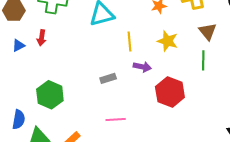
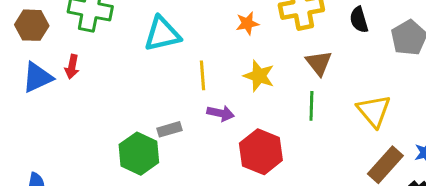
blue triangle: (18, 45) -> (37, 77), size x1.6
green hexagon: (50, 95) -> (139, 154), moved

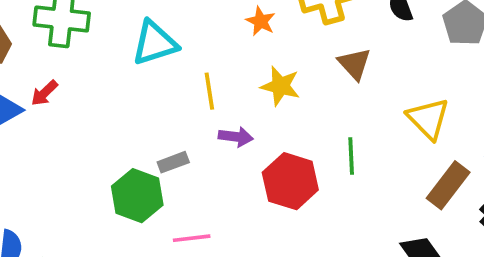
orange star: (247, 23) -> (261, 21), turned -30
red arrow: (72, 67) -> (44, 93), turned 40
green line: (311, 106) -> (351, 156), moved

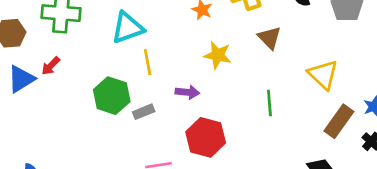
yellow line: (209, 91) -> (148, 62), moved
red hexagon: (290, 181) -> (206, 137), moved
green hexagon: (137, 196) -> (112, 96), moved

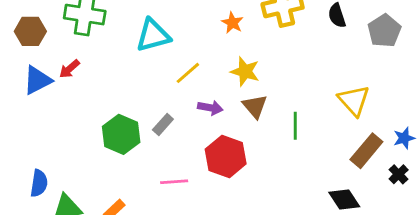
brown triangle: (270, 38) -> (255, 106), moved
yellow line: (148, 62) -> (188, 73), moved, turned 55
green hexagon: (112, 96) -> (121, 134), moved
gray rectangle: (144, 112) -> (163, 125), turned -30

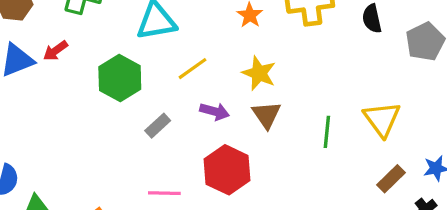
green line: (295, 126) -> (327, 132), moved
green hexagon: (121, 134) -> (120, 78), moved
brown rectangle: (366, 151) -> (391, 179), size x0.7

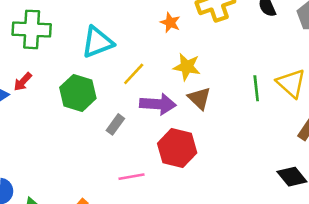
purple arrow: (215, 111) -> (158, 104), size x1.5
green line: (327, 132) -> (256, 88), moved

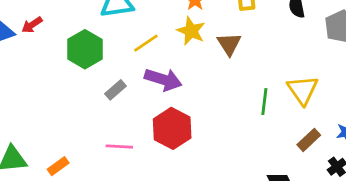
yellow star: (187, 67) -> (191, 31), moved
green line: (256, 88) -> (264, 102), moved
brown triangle: (199, 98) -> (229, 44), moved

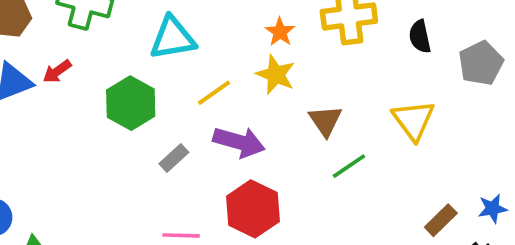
brown triangle: (229, 44) -> (325, 121), moved
yellow triangle: (303, 90) -> (413, 120), moved
green line: (264, 102) -> (349, 166), moved, turned 50

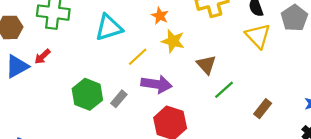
orange star: (280, 32) -> (160, 16), moved
green hexagon: (131, 103) -> (87, 94), moved
yellow triangle: (413, 120) -> (258, 36), moved
brown rectangle: (441, 220) -> (263, 109), moved

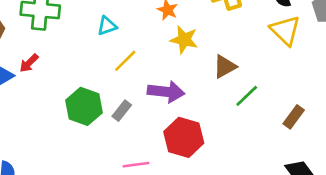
cyan triangle: (109, 27) -> (107, 26), size x0.6
yellow line: (138, 57) -> (125, 61), moved
brown triangle: (206, 65) -> (225, 66), turned 45

